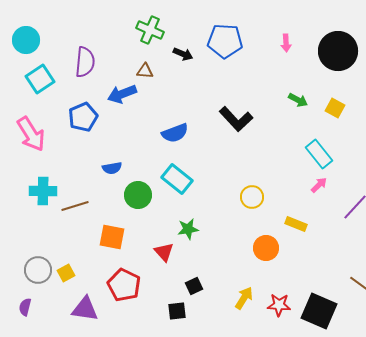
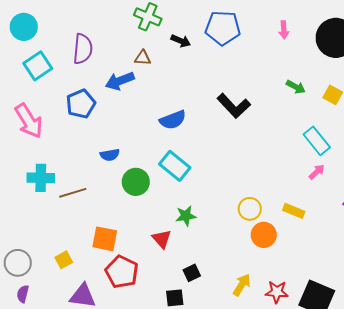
yellow circle: (252, 197) -> (250, 209), moved
orange square: (112, 237) -> (105, 239), moved
gray circle: (38, 270) -> (18, 263), moved

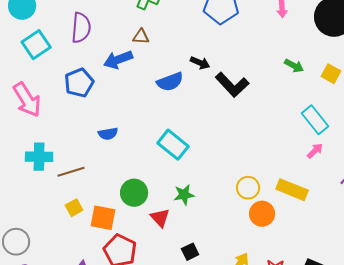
black arrow: (181, 41) -> (200, 63), moved
blue semicircle: (173, 120) -> (170, 82), moved
green circle: (136, 182) -> (134, 193), moved
yellow rectangle: (294, 211) -> (292, 190), size x1.4
yellow square: (64, 260) -> (74, 208), moved

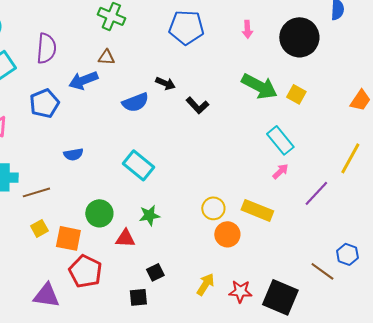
green arrow: (294, 66) -> (259, 86), size x1.8
black L-shape: (232, 85) -> (197, 105), size x0.7
red triangle: (160, 218) -> (125, 238), turned -45

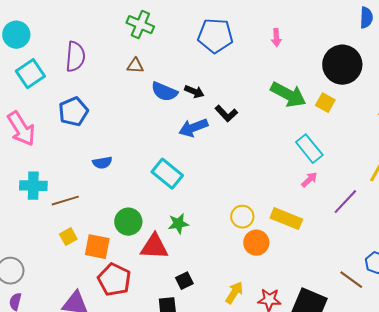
black circle: (299, 37) -> (342, 65), moved
blue arrow: (83, 80) -> (193, 128), moved
blue semicircle: (135, 102) -> (164, 92), moved, turned 44
red triangle: (125, 238) -> (154, 247), size x1.4

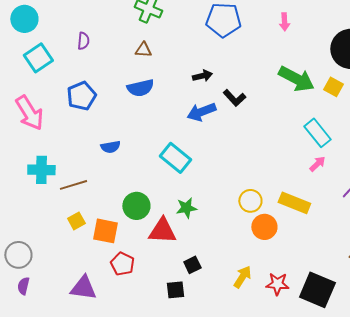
purple semicircle: (75, 57) -> (83, 41), size x0.6
blue semicircle: (164, 92) -> (140, 88), moved, turned -36
black arrow: (194, 92) -> (202, 76), turned -36
red pentagon: (114, 280) -> (122, 264), size x0.7

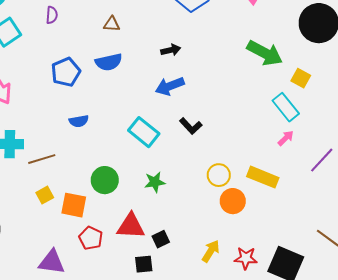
yellow square: (333, 87) -> (301, 78), moved
blue pentagon: (81, 96) -> (66, 72), moved
black L-shape: (234, 98) -> (191, 126), moved
red triangle: (162, 231) -> (131, 226), moved

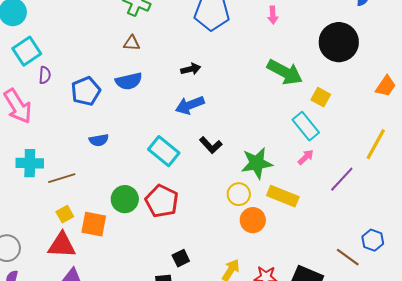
purple semicircle: (52, 15) -> (45, 75), moved
green star: (155, 182) -> (257, 163), moved, size x1.5
red triangle: (131, 226) -> (62, 245), moved
red pentagon: (91, 238) -> (162, 201), moved, size x1.4

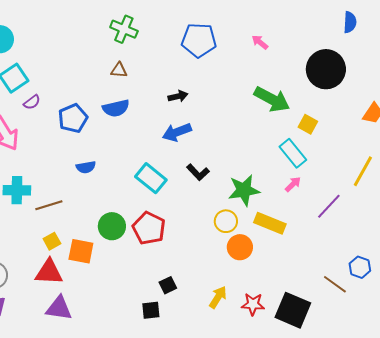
pink arrow: (273, 15) -> (260, 42), turned 132
purple semicircle: (45, 75) -> (32, 102), turned 48

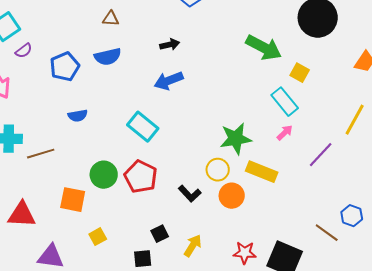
black L-shape: (198, 172) -> (190, 194), moved
yellow square: (52, 241) -> (98, 237), moved
red triangle: (49, 272) -> (22, 215), moved
yellow arrow: (218, 297) -> (193, 246), moved

